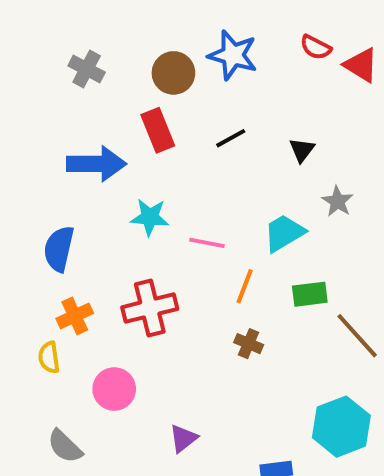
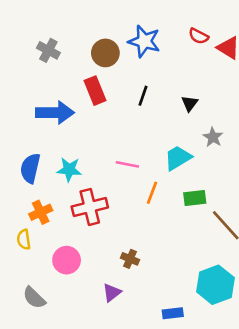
black line: (231, 138) -> (143, 96), turned -42
cyan star: (150, 217) -> (69, 170), moved
brown cross: (249, 344) -> (130, 259), moved

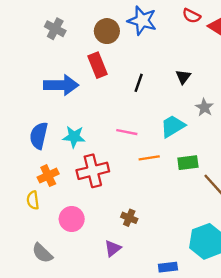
black line: (143, 96) -> (139, 83), moved
orange line: (152, 193) -> (149, 158), turned 60

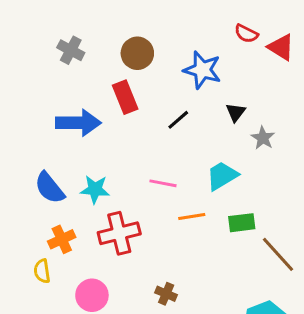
blue star: (142, 21) -> (202, 70), moved
black line: (139, 83) -> (178, 120), turned 30
gray star: (204, 107) -> (263, 138), moved
blue semicircle: (39, 136) -> (50, 188), turned -52

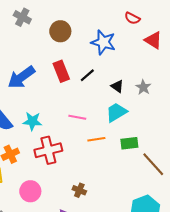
red triangle: (281, 47) -> (153, 40), moved
gray cross: (71, 50) -> (22, 17), moved
red rectangle: (125, 97) -> (61, 71), moved
black triangle: (236, 112) -> (117, 86), moved, turned -32
blue arrow: (78, 123) -> (21, 77), turned 144

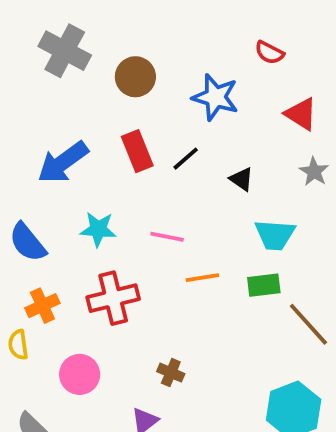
gray cross: (22, 17) -> (65, 51), size x1.5
red triangle: (153, 40) -> (301, 114), moved
gray star: (143, 87) -> (314, 172), moved
cyan trapezoid: (116, 112) -> (275, 235), moved, turned -145
cyan star: (32, 121) -> (98, 229), moved

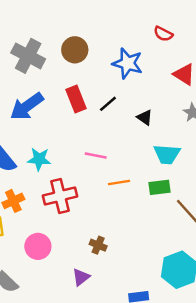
gray cross: (65, 51) -> (28, 56), moved
cyan star: (98, 229) -> (39, 159), moved

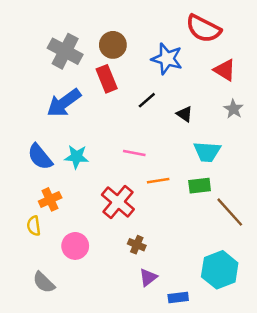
red semicircle: (163, 34) -> (203, 29), size x1.8
red rectangle: (76, 99) -> (107, 79), moved
red cross: (60, 196) -> (118, 202), moved, turned -36
purple triangle: (81, 277) -> (148, 277), moved

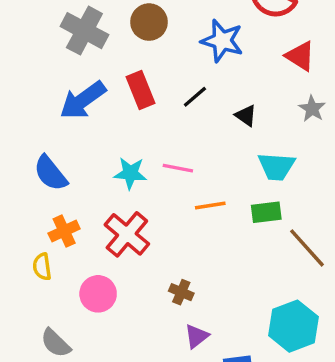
red rectangle: (107, 79) -> (141, 90), moved
cyan star: (76, 157) -> (130, 173), moved
red cross: (118, 202) -> (127, 234), moved

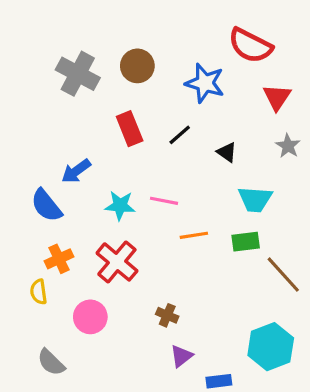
red triangle: (300, 56) -> (277, 97), turned 32
blue arrow: (83, 100) -> (76, 171), moved, size x0.7

